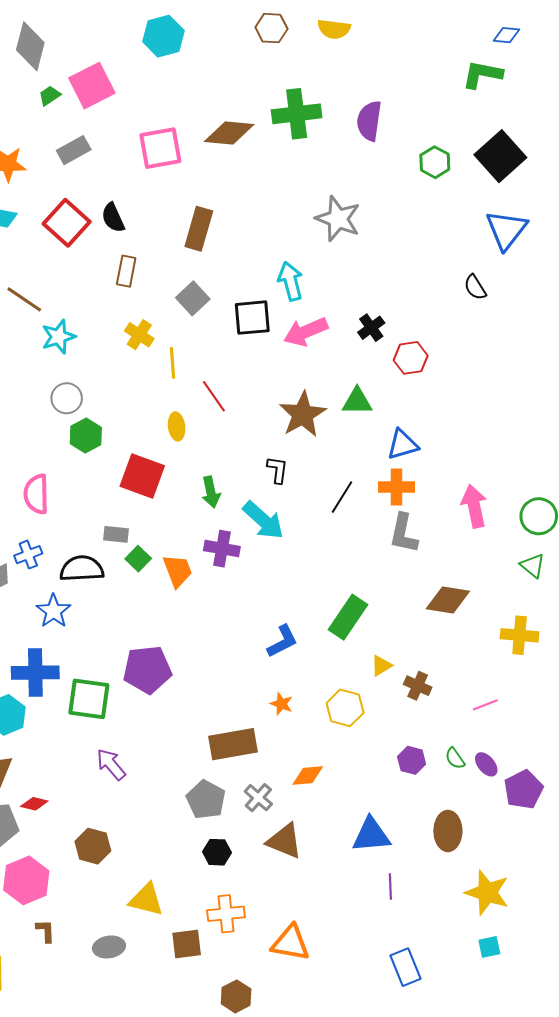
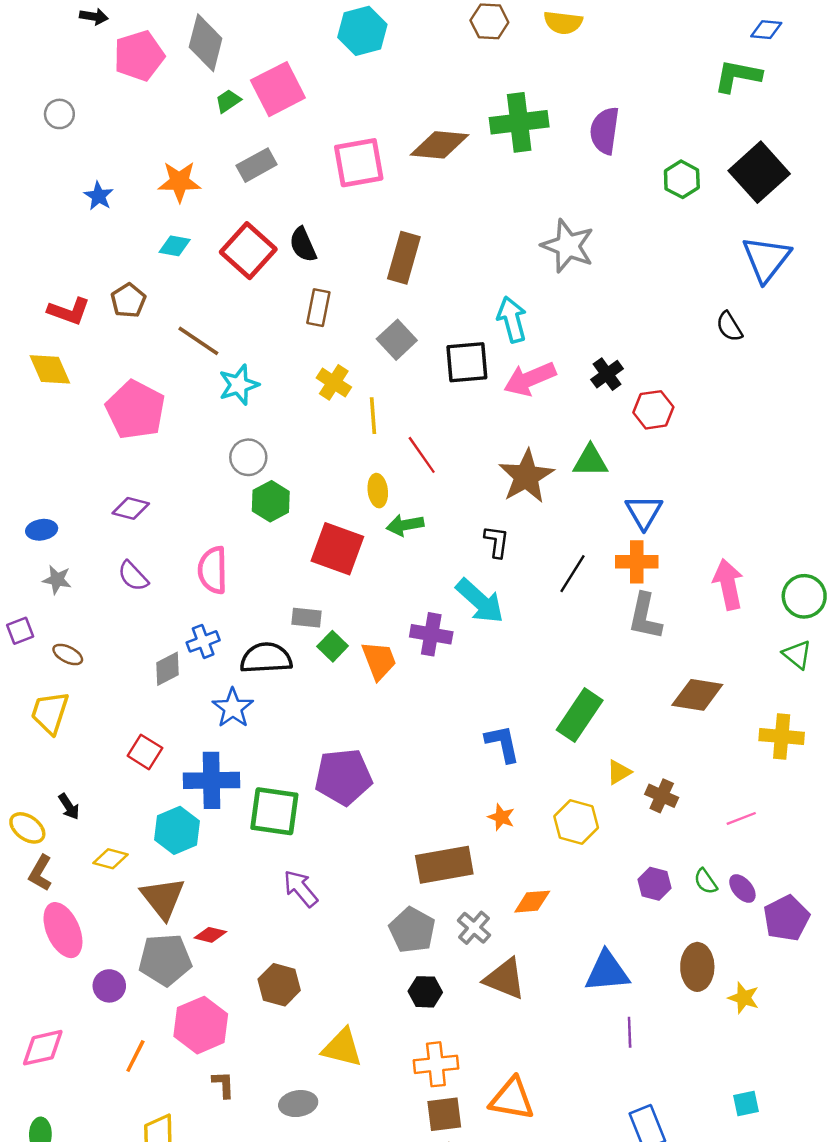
blue triangle: (403, 445) -> (644, 512), turned -44
green arrow: (211, 492) -> (405, 525), moved, turned 92
blue L-shape: (282, 641) -> (502, 744), turned -75
yellow star: (487, 893) -> (744, 998), moved, size x0.6
brown square: (187, 944) -> (444, 1114), moved

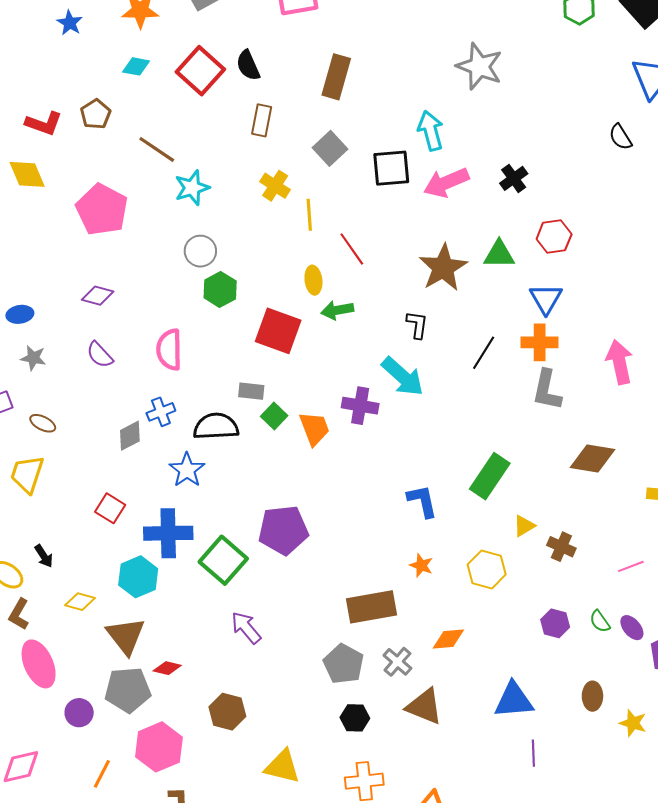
red hexagon: (653, 410) -> (554, 237), moved
green square: (274, 811) -> (223, 560), turned 33
brown ellipse: (697, 967) -> (592, 696), size x0.7

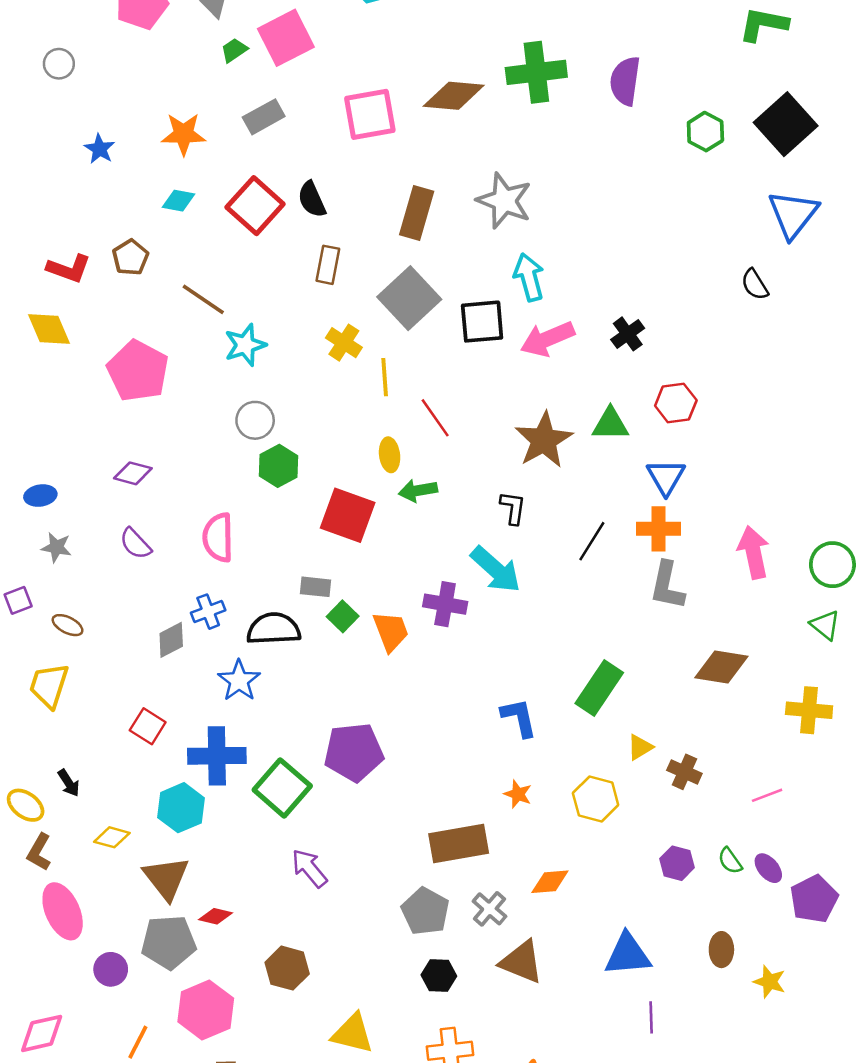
gray star: (479, 66) -> (504, 201), moved
gray square: (330, 148) -> (409, 298), size x1.5

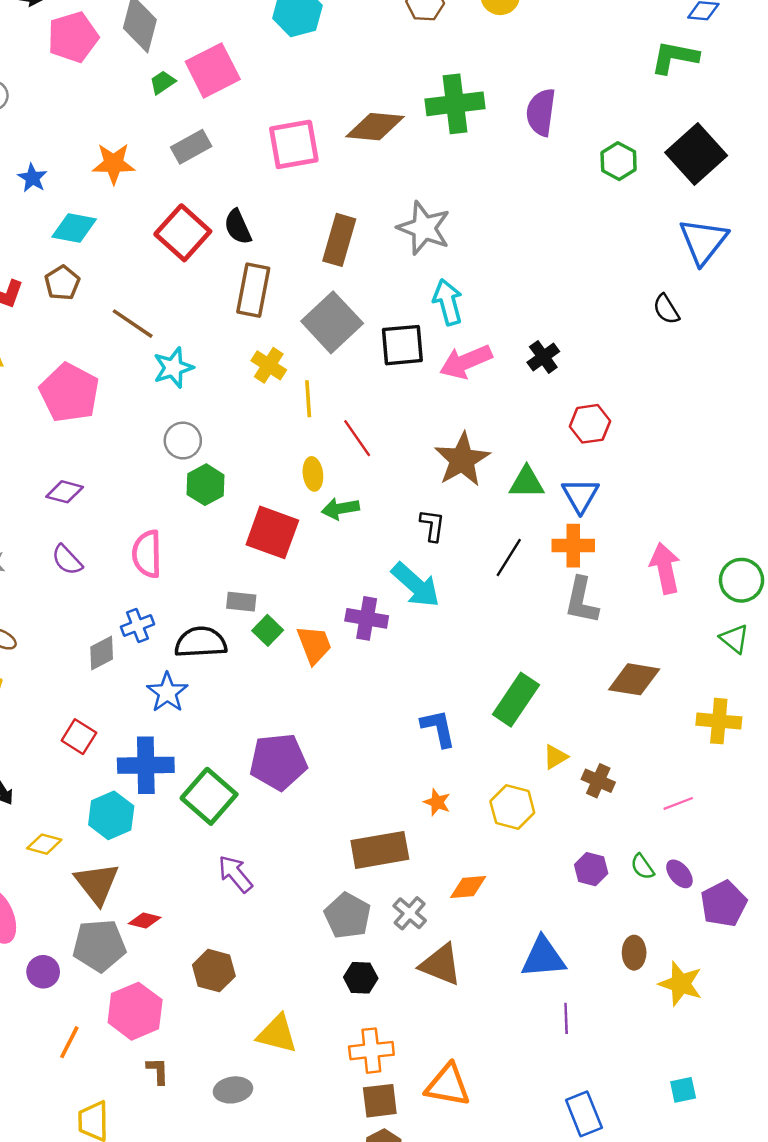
cyan diamond: (179, 201) -> (74, 228), moved, size x1.4
brown rectangle: (328, 265) -> (253, 290), size x1.4
green triangle: (610, 424) -> (527, 482), moved
yellow star: (770, 982) -> (681, 984), size x1.4

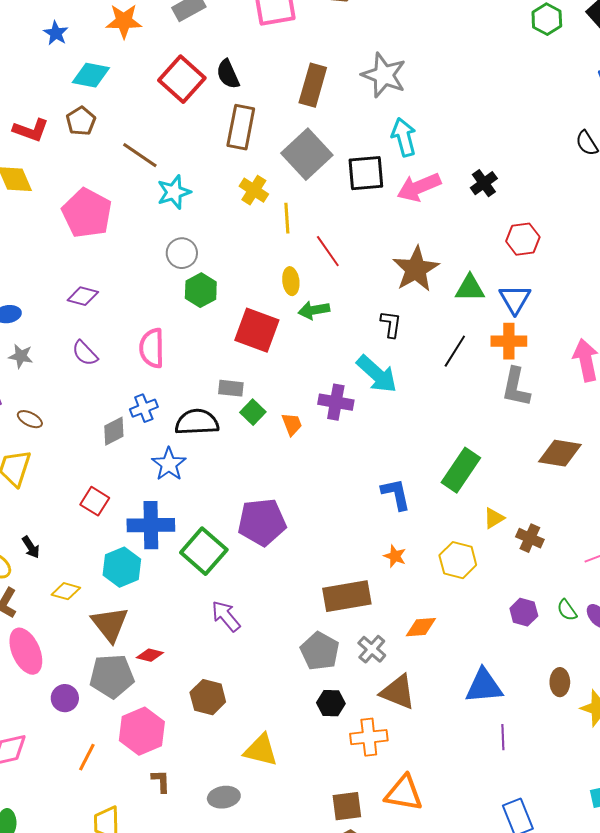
orange trapezoid: (314, 645) -> (292, 424), size x0.7
orange cross: (371, 1051) -> (369, 737), moved

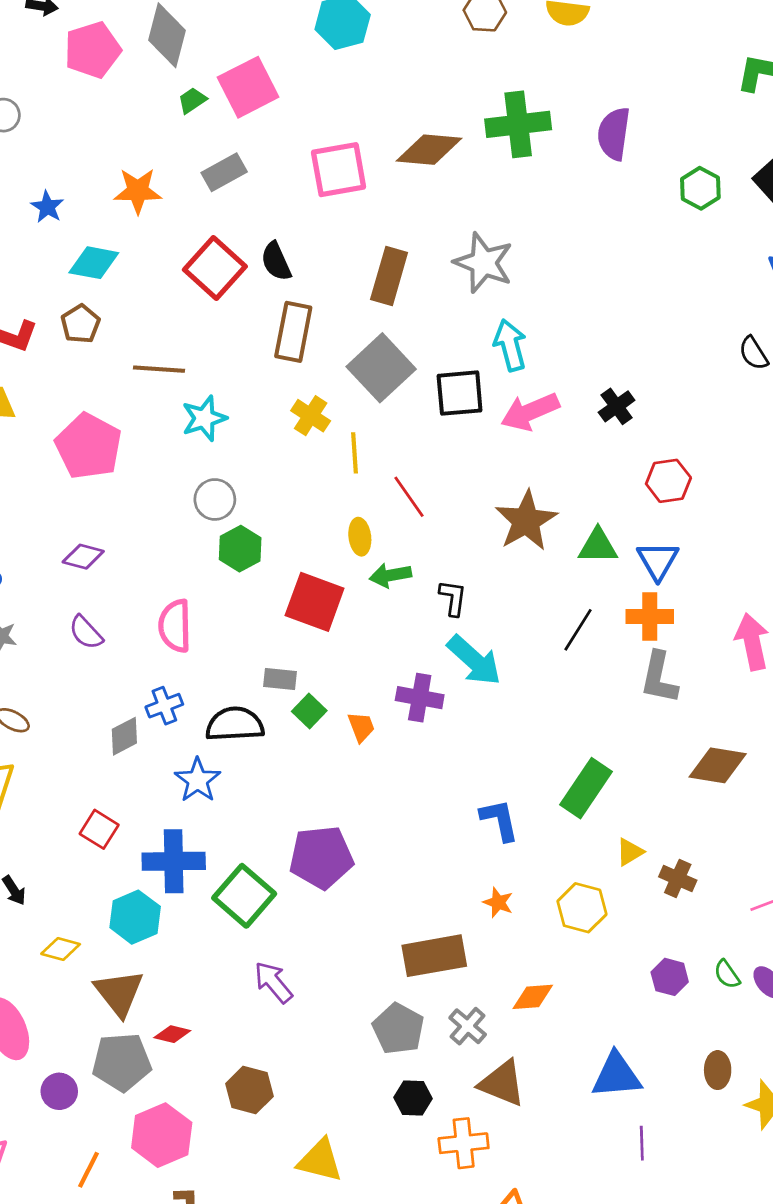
brown line: (140, 155) -> (159, 369), turned -30
black L-shape: (391, 324) -> (453, 598), moved

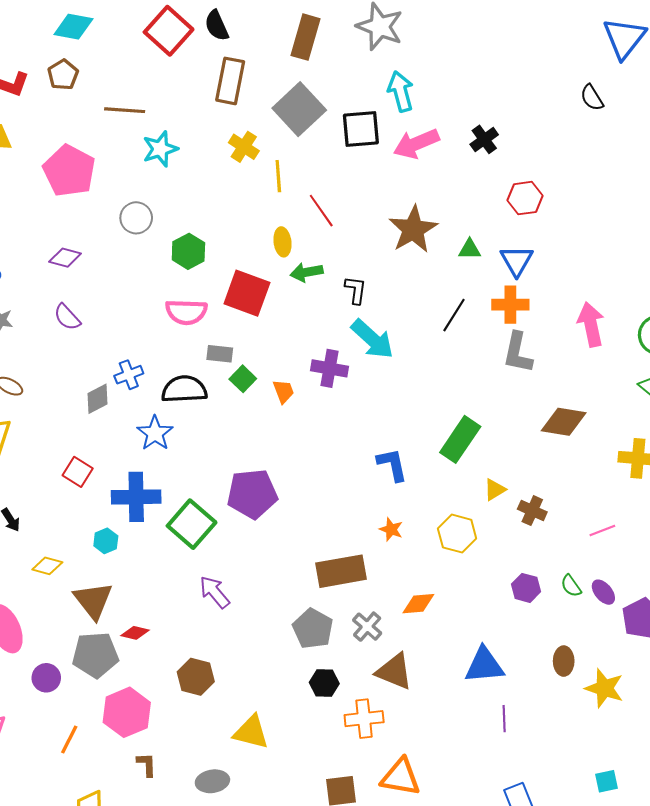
gray circle: (215, 499) -> (136, 218), moved
green triangle: (598, 546) -> (470, 249), size x0.7
pink semicircle: (175, 626) -> (186, 312), moved, turned -87
cyan hexagon: (135, 917) -> (106, 541), size x0.6

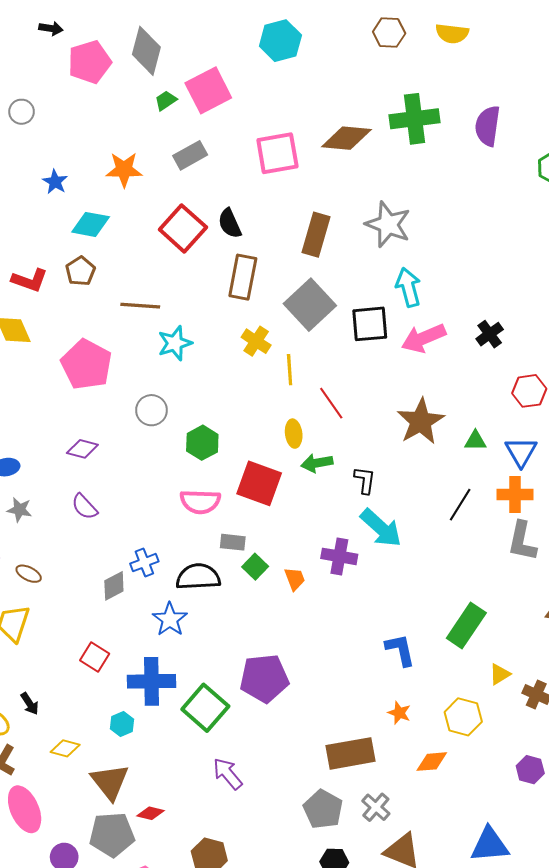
orange diamond: (418, 604) -> (432, 762), moved

